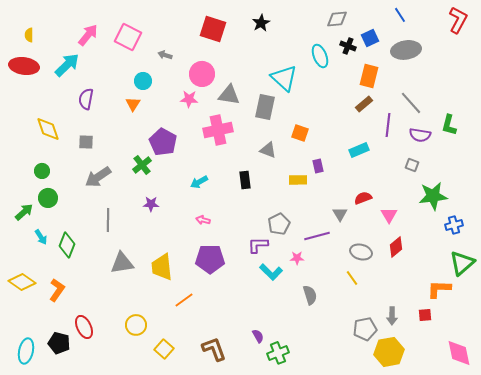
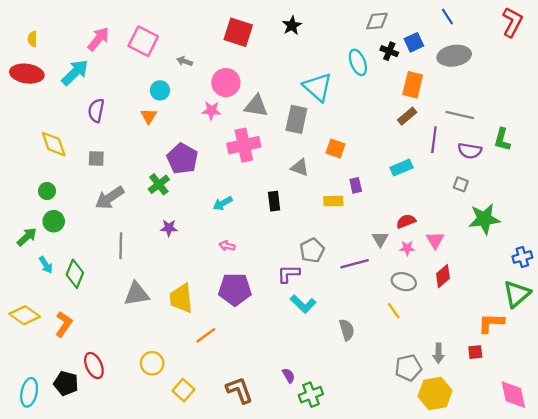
gray line: (411, 103) -> (460, 115), turned -35
blue cross: (454, 225) -> (522, 257), moved
pink star: (297, 258) -> (407, 248), moved

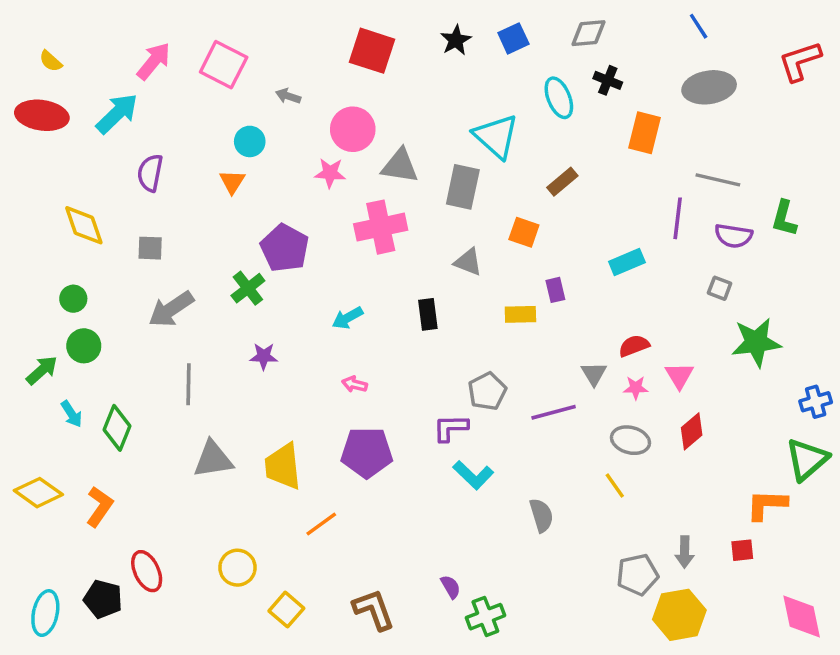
red L-shape: (512, 22) -> (800, 61), moved, turned -136
yellow semicircle: (32, 39) -> (51, 61), turned -48
blue square: (414, 42) -> (513, 38), moved
brown rectangle: (407, 116) -> (562, 182), moved

